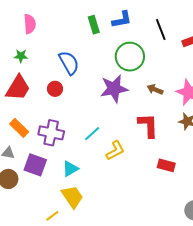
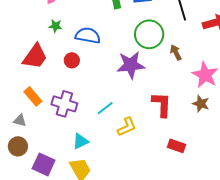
green star: (21, 56) -> (55, 26), moved
blue semicircle: (69, 63) -> (88, 36), turned -55
brown arrow: (155, 89) -> (176, 52), moved, turned 35
purple square: (35, 165) -> (44, 164), moved

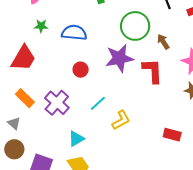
red circle: (72, 60) -> (81, 70), moved
purple cross: (64, 104) -> (57, 103), turned 30
red L-shape: (162, 105) -> (153, 71), moved
gray triangle: (20, 120) -> (14, 123), turned 32

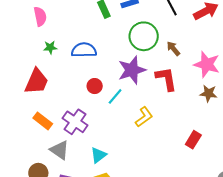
cyan line: (98, 103) -> (115, 96), moved
yellow L-shape: (121, 120) -> (144, 117), moved
gray triangle: (14, 123) -> (60, 150), moved, size x1.5
red rectangle: (172, 135) -> (193, 140), turned -66

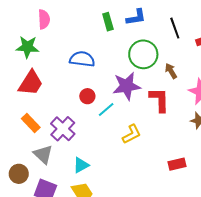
green star: (50, 47) -> (27, 47), moved, size x1.6
red rectangle: (193, 140) -> (177, 164), turned 36

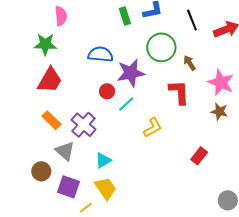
purple star: (127, 86) -> (131, 73), moved
red rectangle: (177, 164) -> (199, 156), turned -36

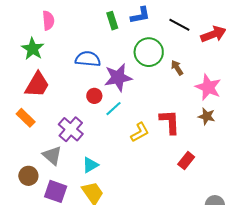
black line: (192, 20) -> (179, 25), turned -40
green star: (45, 44) -> (33, 49), turned 30
red L-shape: (179, 92) -> (170, 122), moved
orange rectangle: (51, 120) -> (26, 118), moved

